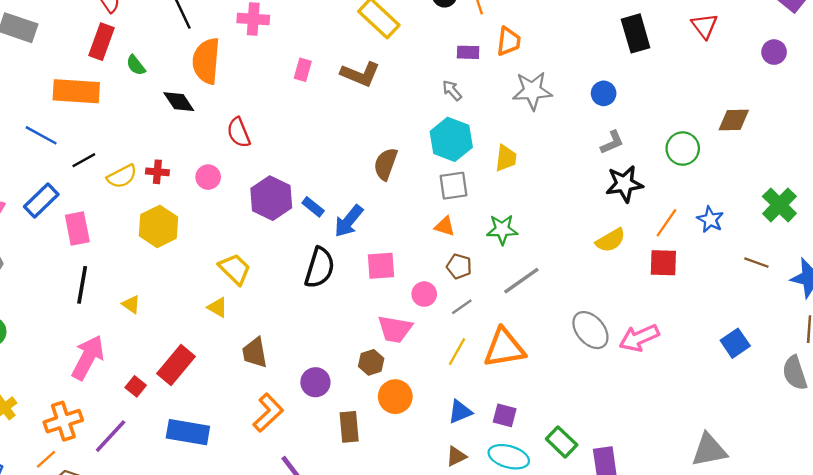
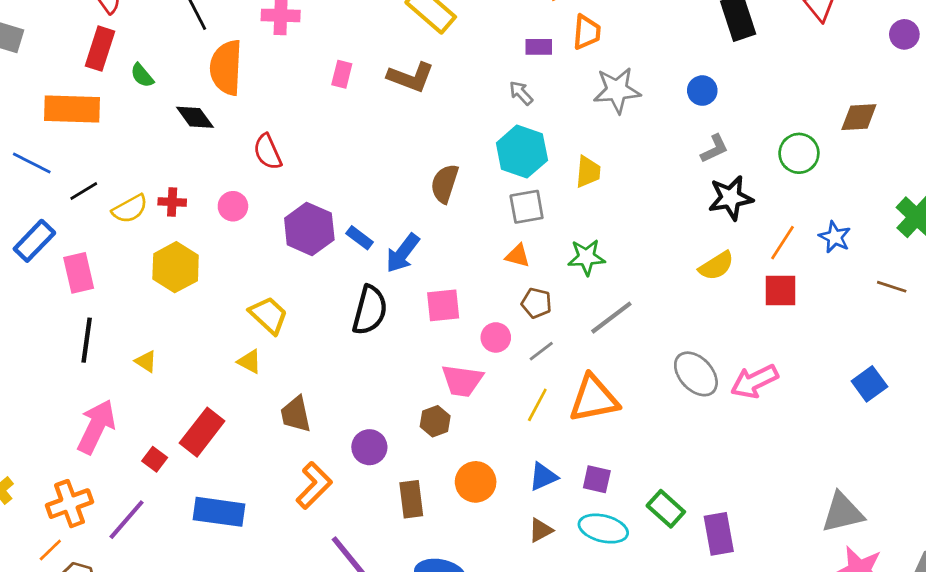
orange circle: (395, 397) -> (476, 482), moved

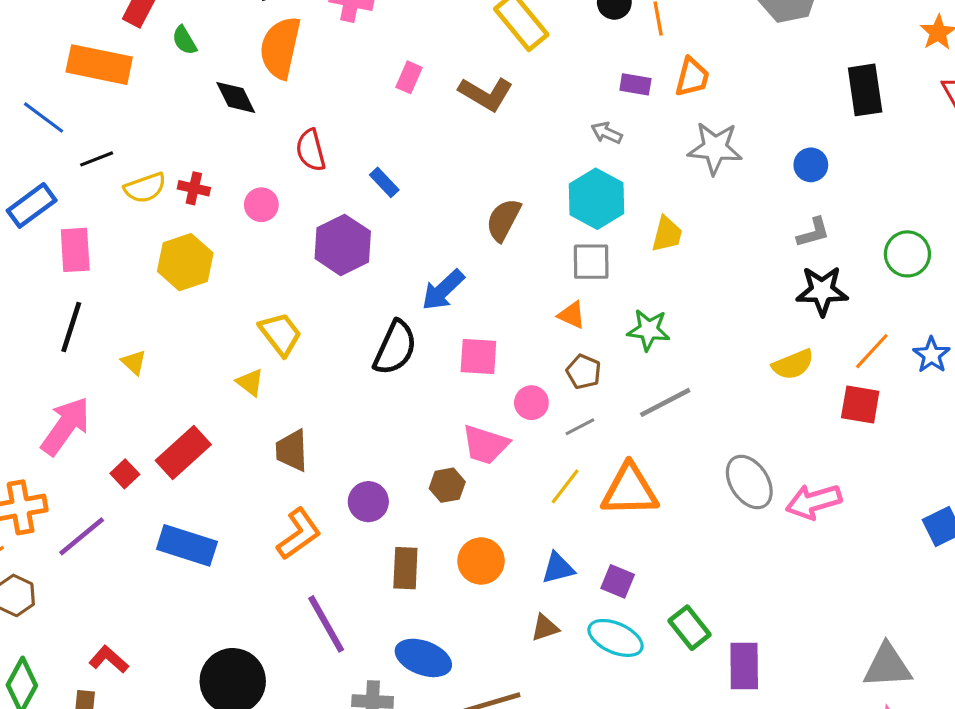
gray arrow: (521, 93) -> (607, 133), turned -32
blue rectangle: (360, 238) -> (384, 182), moved

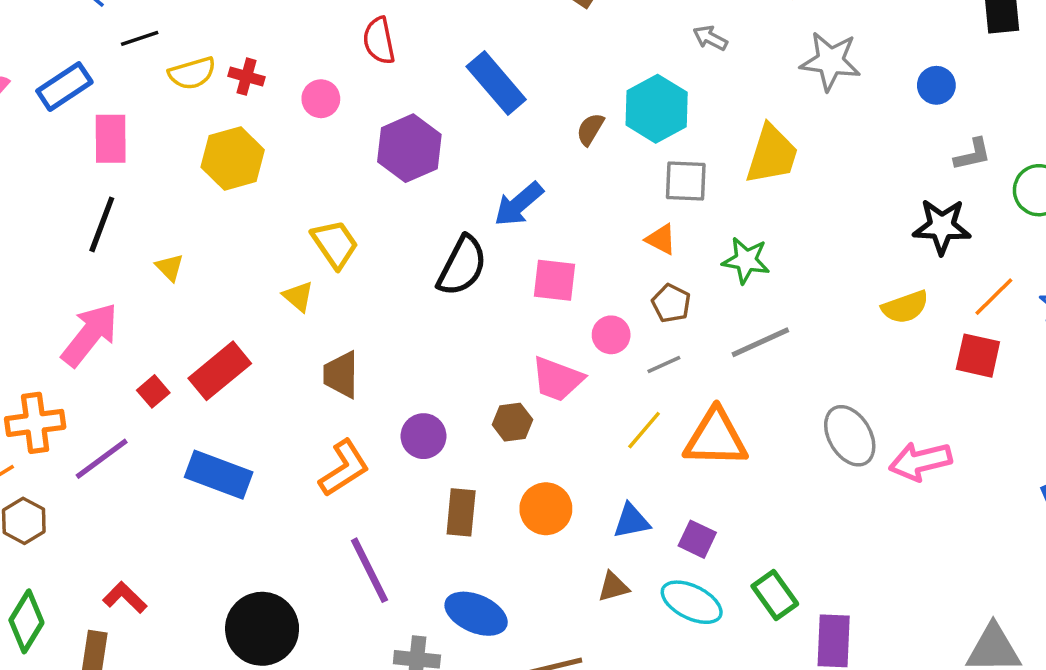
blue rectangle: (384, 182) -> (496, 83), moved, size x1.8
cyan hexagon: (596, 199) -> (657, 109), moved
brown semicircle: (503, 220) -> (590, 129), size x0.7
gray L-shape: (813, 233) -> (973, 154), moved
yellow trapezoid: (667, 234) -> (772, 154), size x1.5

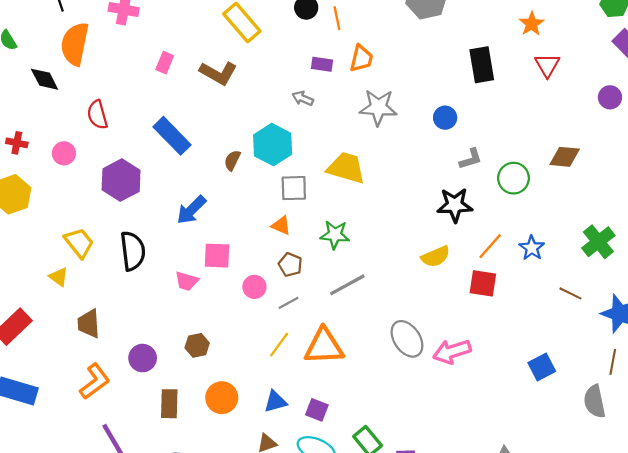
yellow trapezoid: (772, 154) -> (346, 168), turned -87
black semicircle: (462, 266) -> (133, 251), moved, turned -30
pink trapezoid: (557, 379) -> (187, 281), moved, size x0.7

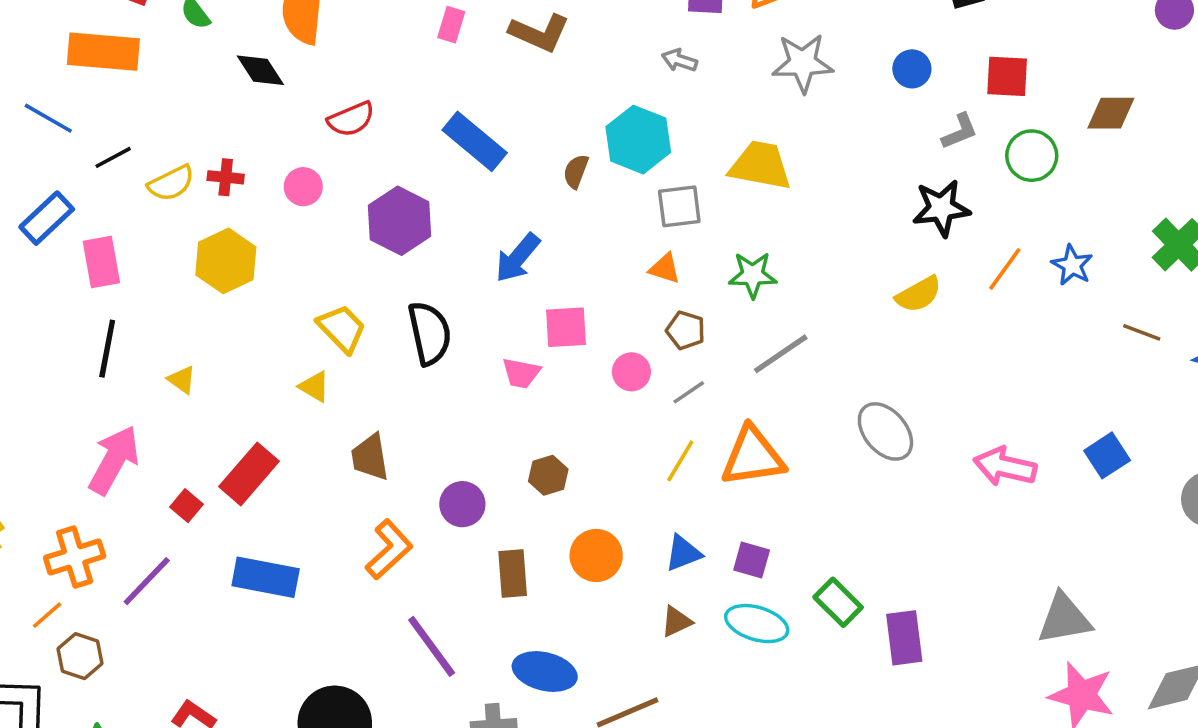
red semicircle: (97, 115) -> (351, 119), turned -92
red square: (483, 283) -> (1007, 76), moved
pink arrow: (452, 352) -> (1005, 467), moved, turned 36

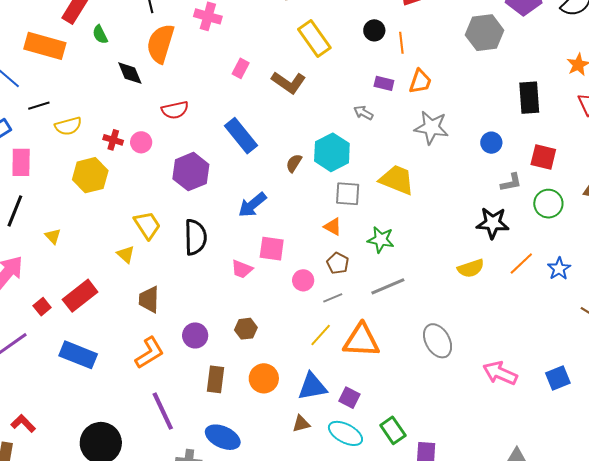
red cross: (226, 177) -> (113, 140), moved
blue triangle: (683, 553) -> (312, 386), size x1.4

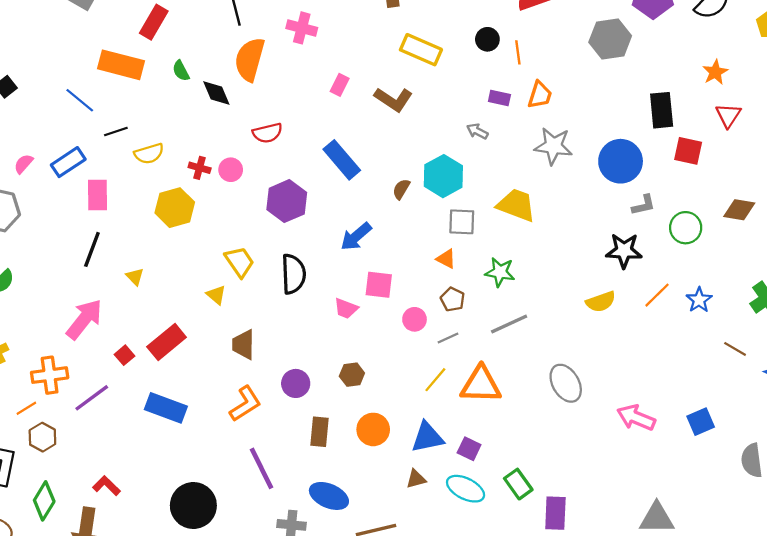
green semicircle: (100, 34) -> (181, 71), moved
yellow rectangle: (314, 38) -> (421, 50), turned -30
blue circle: (491, 143) -> (621, 161), size x1.8
red square: (543, 157) -> (688, 151), moved

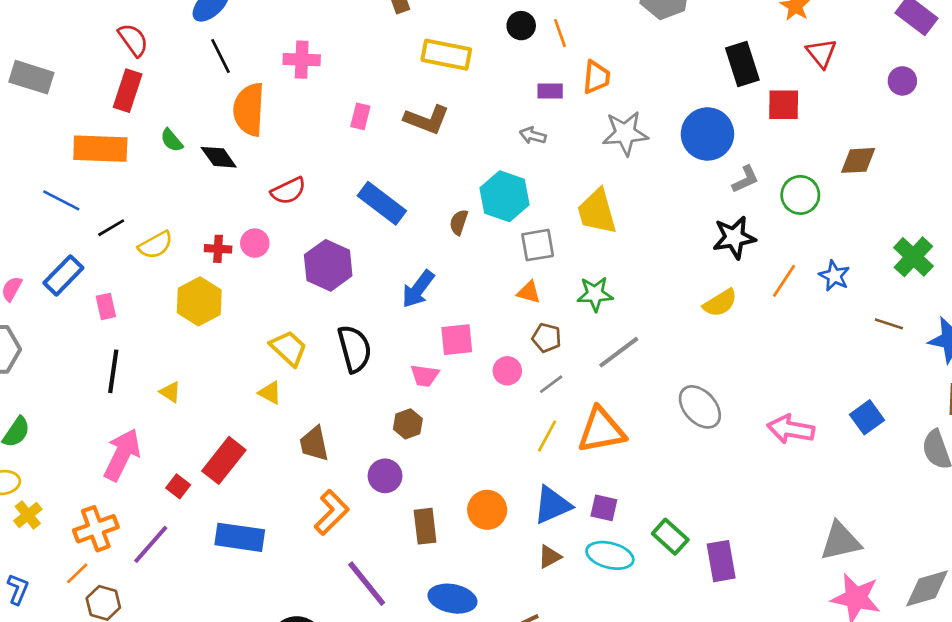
pink rectangle: (97, 195) -> (106, 306), size x0.7
yellow trapezoid: (516, 205) -> (597, 212), turned -114
brown hexagon: (352, 375) -> (408, 424), moved

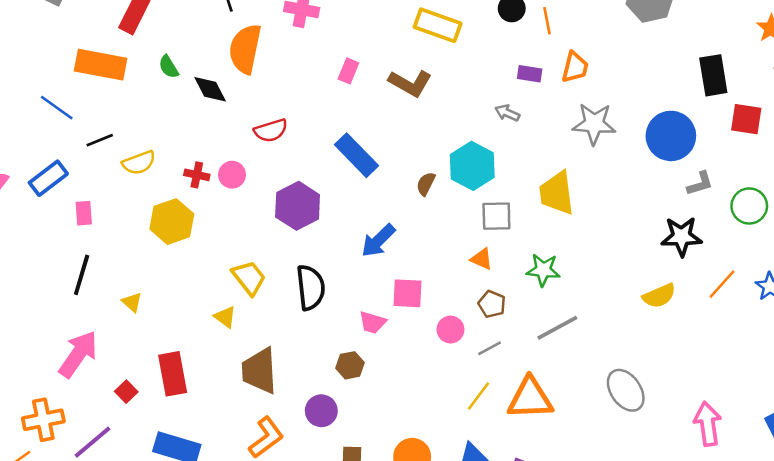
pink arrow: (791, 429) -> (708, 424), turned 63
brown trapezoid: (314, 444) -> (259, 371), size x1.4
red rectangle: (224, 460) -> (173, 374), turned -57

